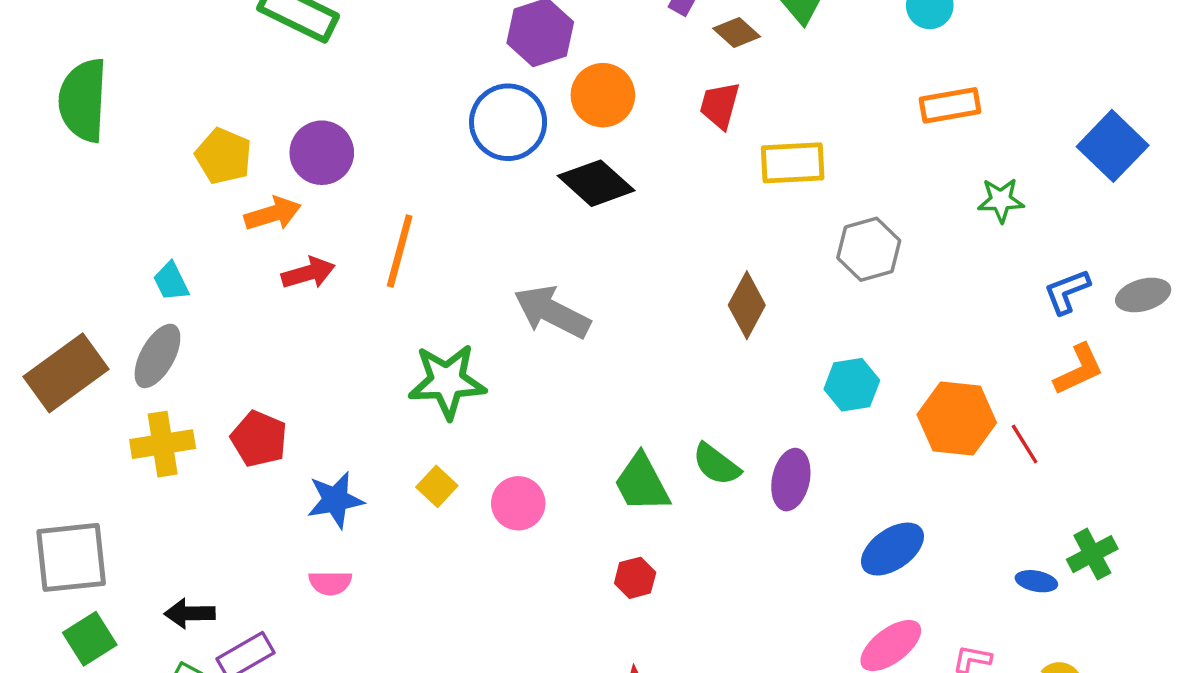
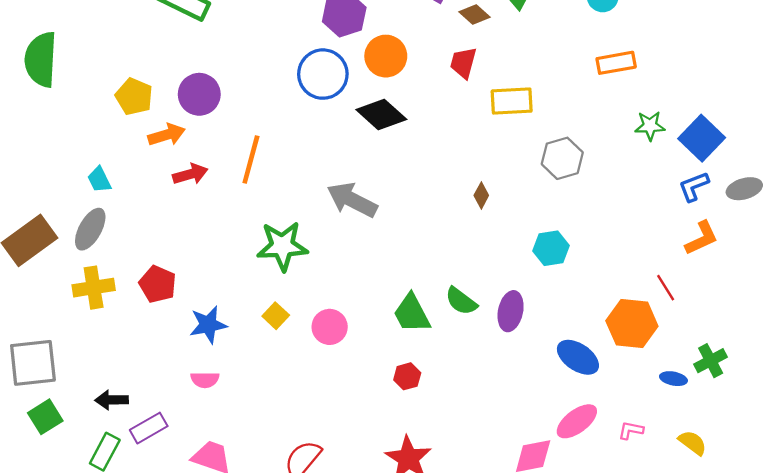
blue square: (1113, 146) -> (702, 138), moved
brown diamond: (747, 305) -> (481, 195), size x0.6
orange hexagon: (957, 419) -> (632, 324), moved
blue ellipse: (892, 549) -> (578, 357), turned 69

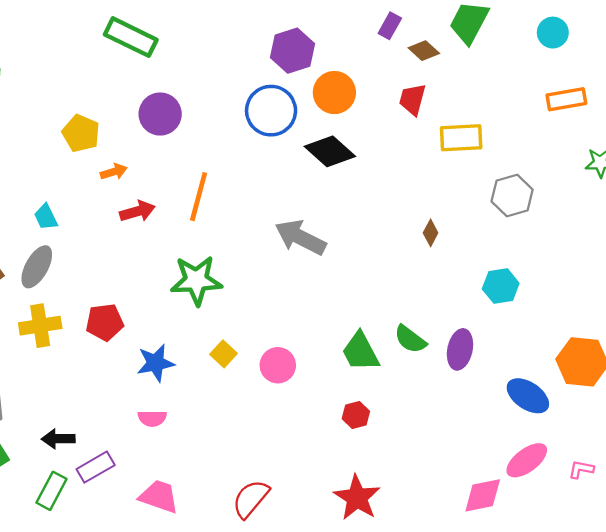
purple circle: (199, 94) -> (160, 114), moved
orange arrow: (167, 135) -> (114, 172), size x0.7
green star: (282, 246) -> (196, 280), moved
red pentagon: (158, 284) -> (105, 322), turned -30

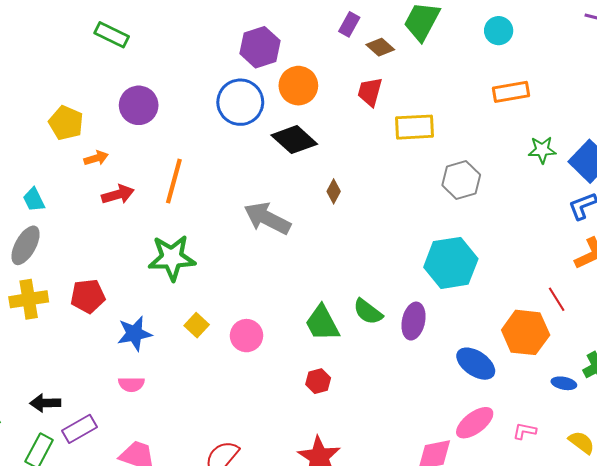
green rectangle: (131, 37) -> (112, 35), size x0.7
brown diamond: (431, 233) -> (334, 191), moved
cyan hexagon: (501, 286) -> (451, 263), size x1.6

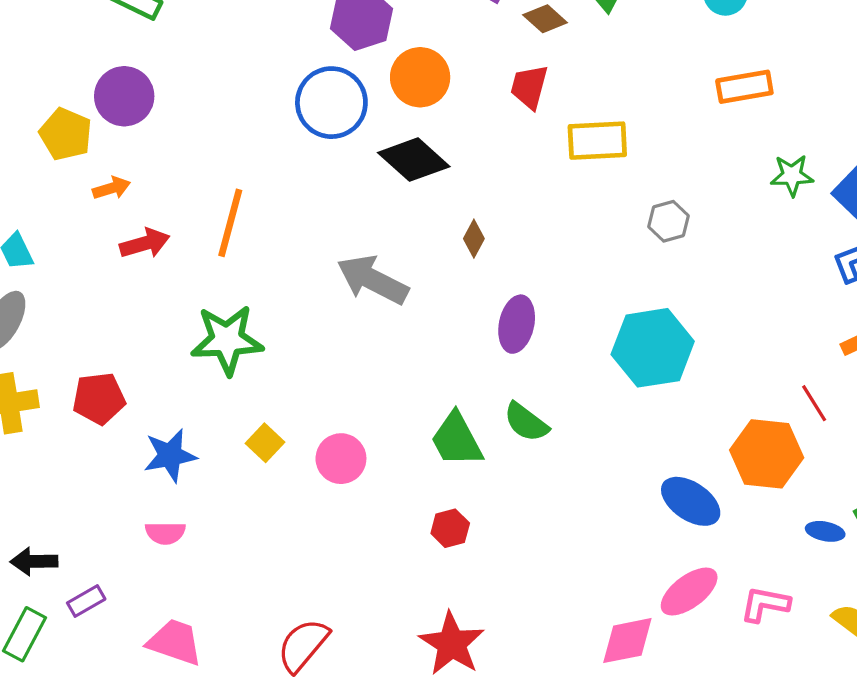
purple circle: (139, 105) -> (124, 96), moved
gray hexagon: (461, 180) -> (669, 221), size x0.7
purple ellipse: (414, 321) -> (517, 324), moved
purple rectangle: (79, 429) -> (86, 601), size x0.7
pink L-shape: (524, 431) -> (765, 604), size x1.4

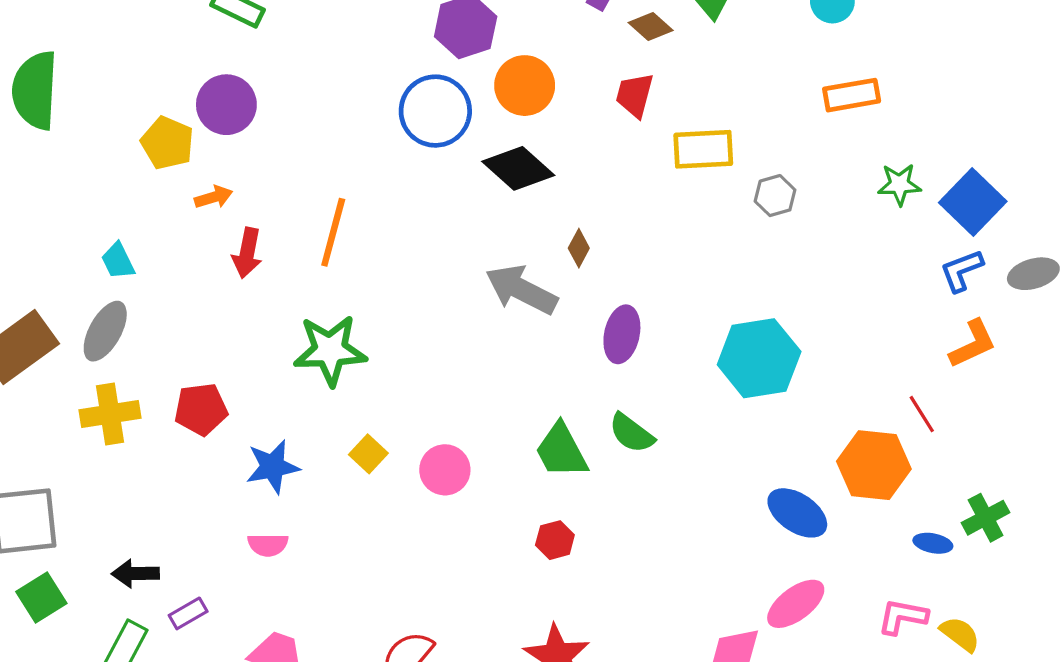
gray hexagon: (669, 221) -> (775, 196), moved
red arrow: (145, 243) -> (247, 253), turned 117
gray arrow: (373, 280) -> (521, 290), moved
pink L-shape: (765, 604) -> (903, 617), moved

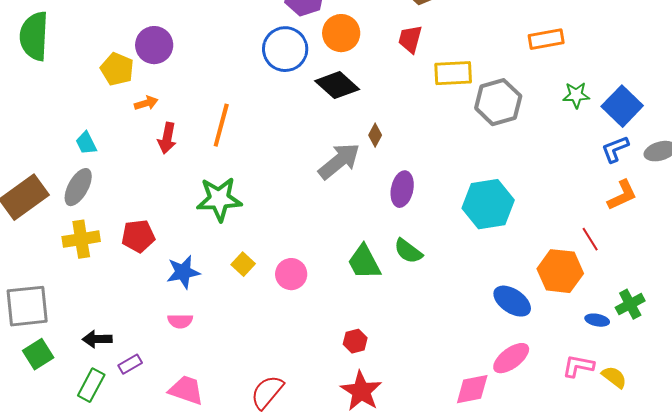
gray hexagon: (775, 196) -> (498, 102), size x1.8
gray arrow: (521, 290) -> (339, 161), turned 114
red hexagon: (555, 540) -> (355, 341), moved

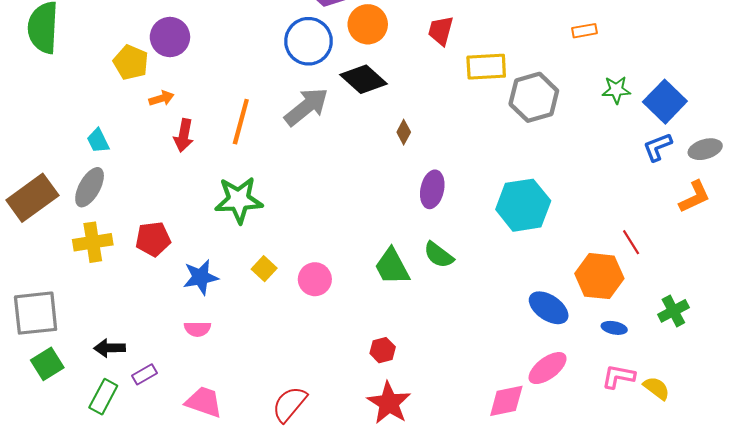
orange rectangle: (546, 39) -> (585, 31), size x0.7
gray arrow: (339, 161) -> (306, 107), moved
orange L-shape: (622, 195) -> (695, 197), moved
blue ellipse: (597, 320) -> (614, 328), moved

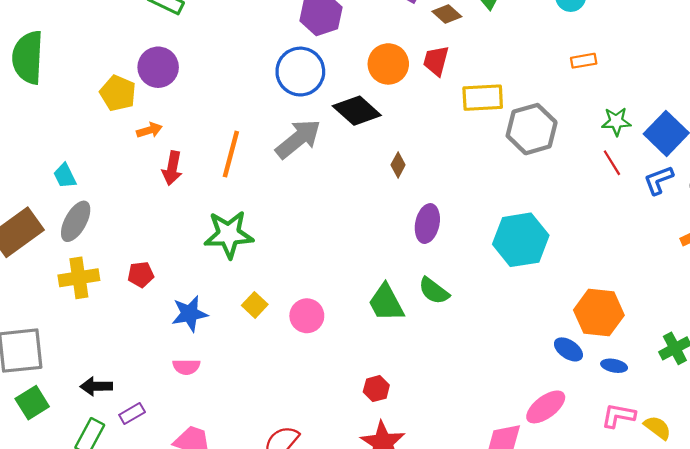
orange circle: (368, 24) -> (388, 64), moved
cyan trapezoid: (98, 141) -> (65, 176), moved
red pentagon: (153, 239) -> (141, 275), size x0.7
red line: (631, 242) -> (612, 163), moved
blue ellipse: (549, 308) -> (568, 349), moved, size x0.7

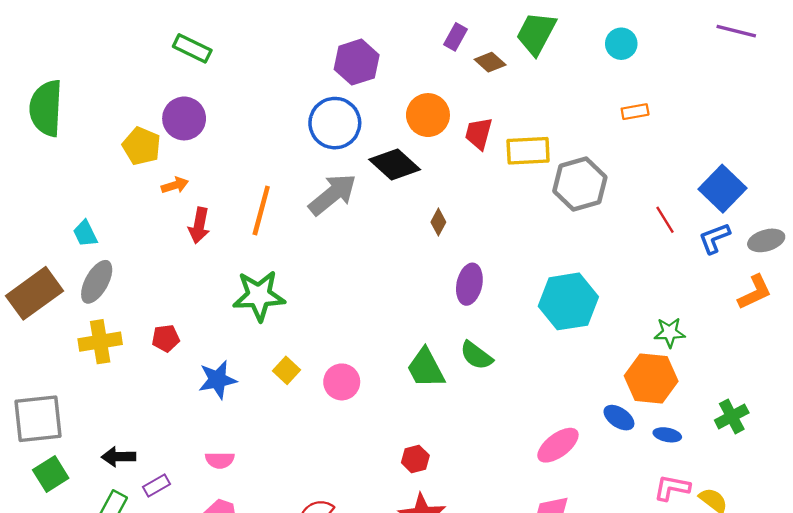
red trapezoid: (436, 61) -> (479, 133), moved
green star: (616, 121) -> (670, 332), moved
pink semicircle: (186, 367) -> (220, 460), moved
pink ellipse: (546, 407) -> (558, 445), moved

